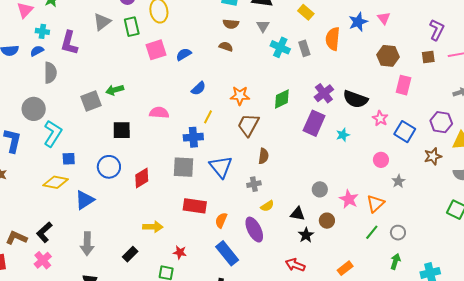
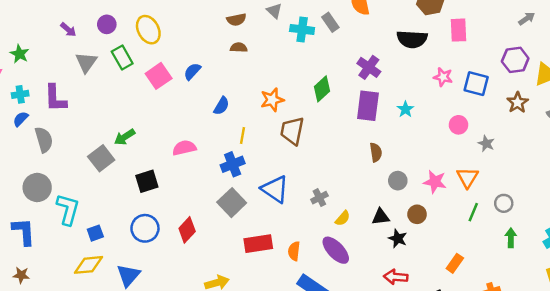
black semicircle: (355, 99) -> (412, 39), moved
brown semicircle: (264, 156) -> (376, 152), moved
gray square: (183, 167) -> (232, 203), turned -30

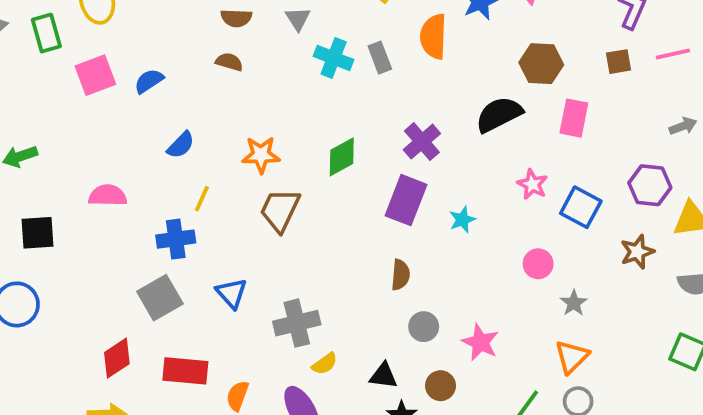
black semicircle: (412, 39) -> (499, 114), turned 136
orange triangle: (467, 177) -> (572, 357), moved
blue triangle: (275, 189) -> (232, 293), size x0.7
gray cross: (319, 198) -> (297, 323), size x1.6
red diamond: (187, 230) -> (117, 358), moved

